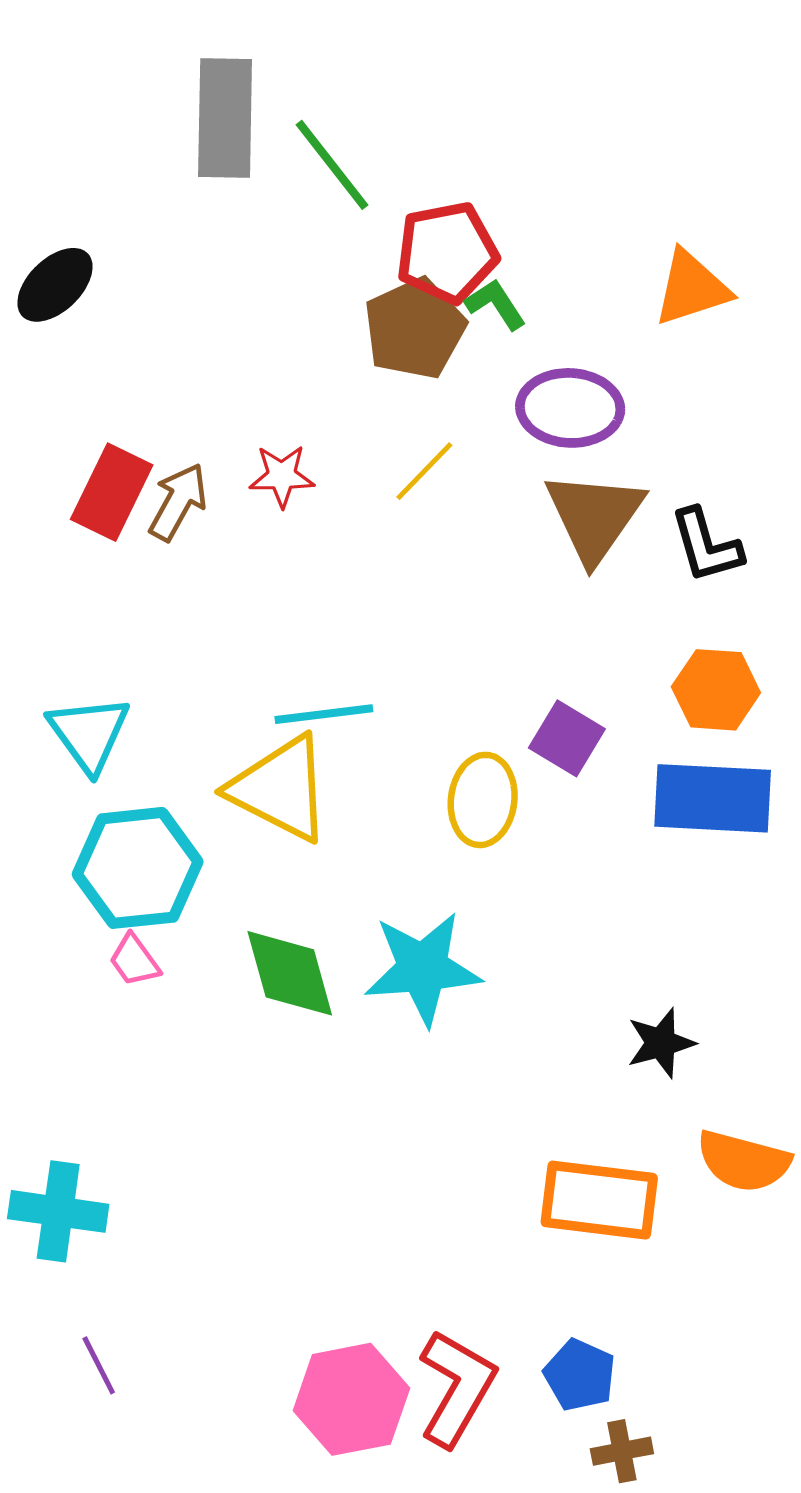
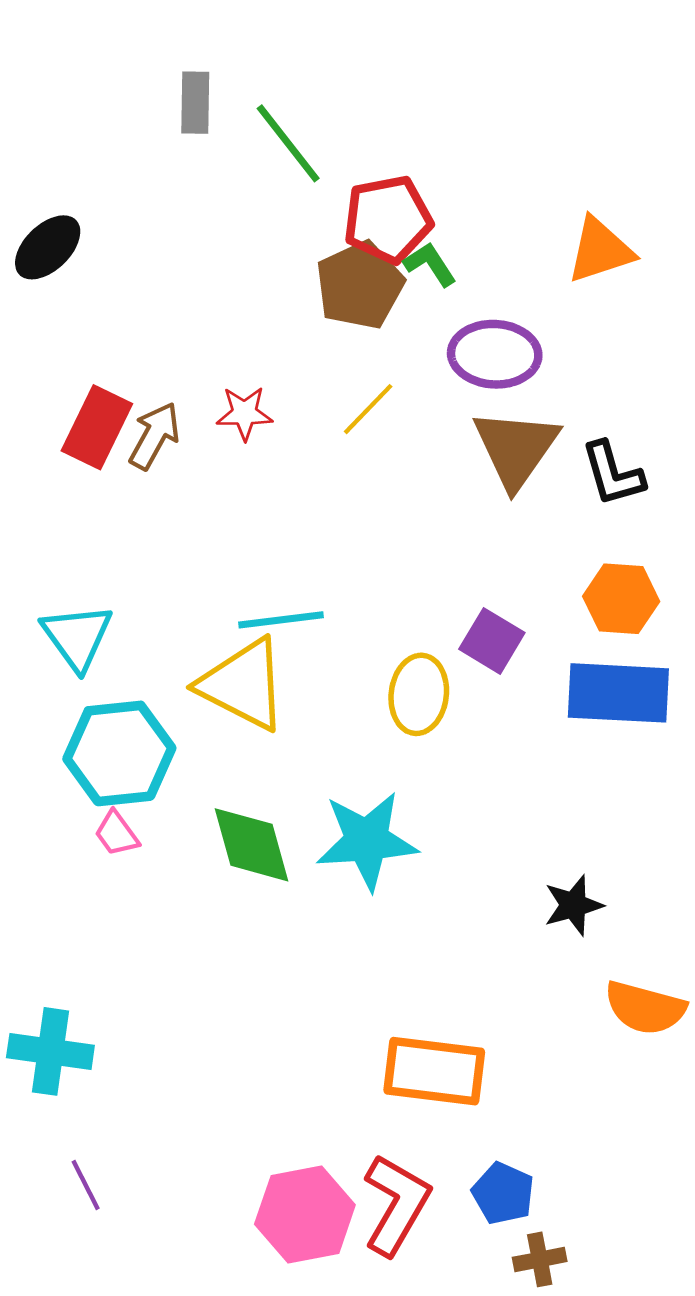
gray rectangle: (225, 118) -> (195, 103), size x0.6
orange rectangle: (599, 1200) -> (434, 1071), moved

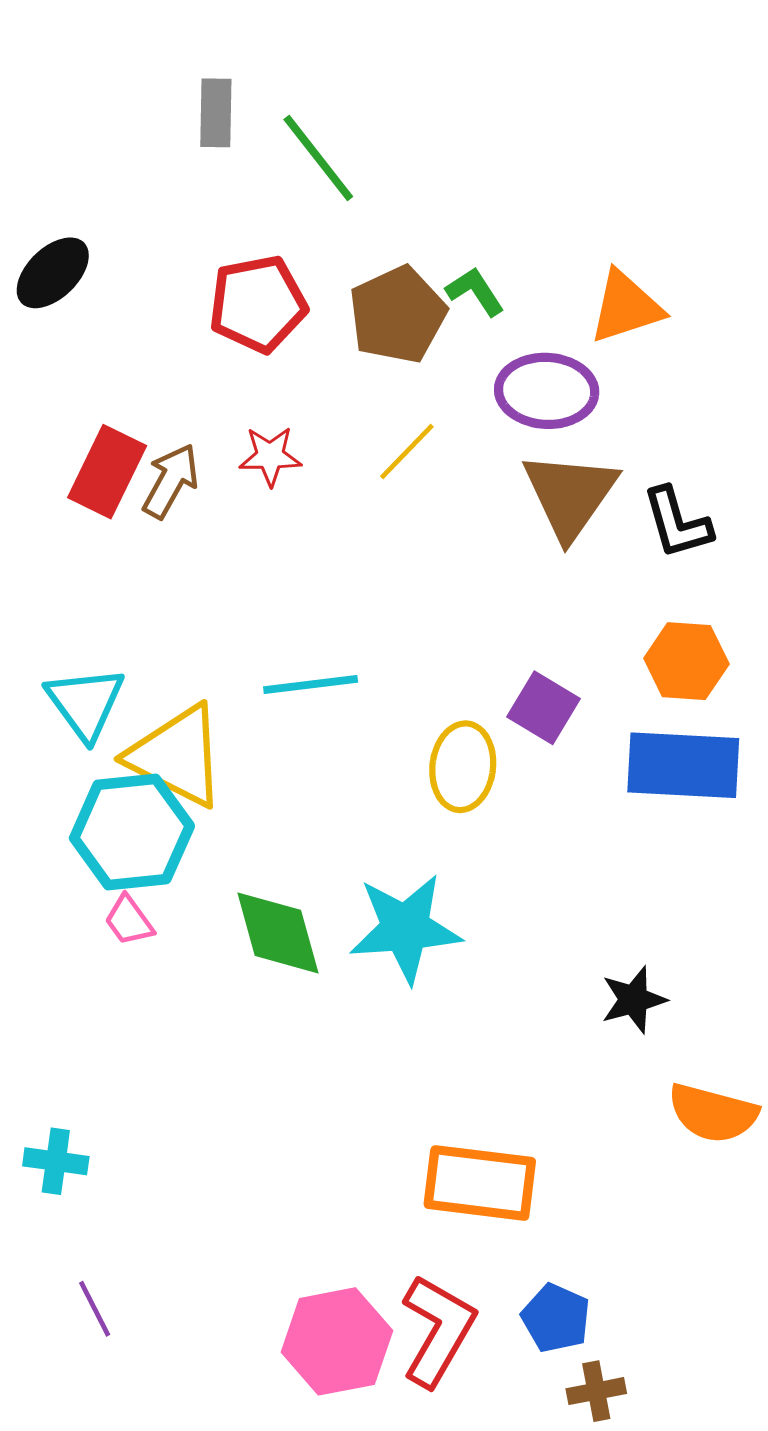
red pentagon: (388, 219) -> (258, 304), moved
orange triangle: (600, 250) -> (626, 307), moved
yellow triangle: (243, 685) -> (177, 756), moved
cyan cross: (50, 1051) -> (56, 1161), size x0.7

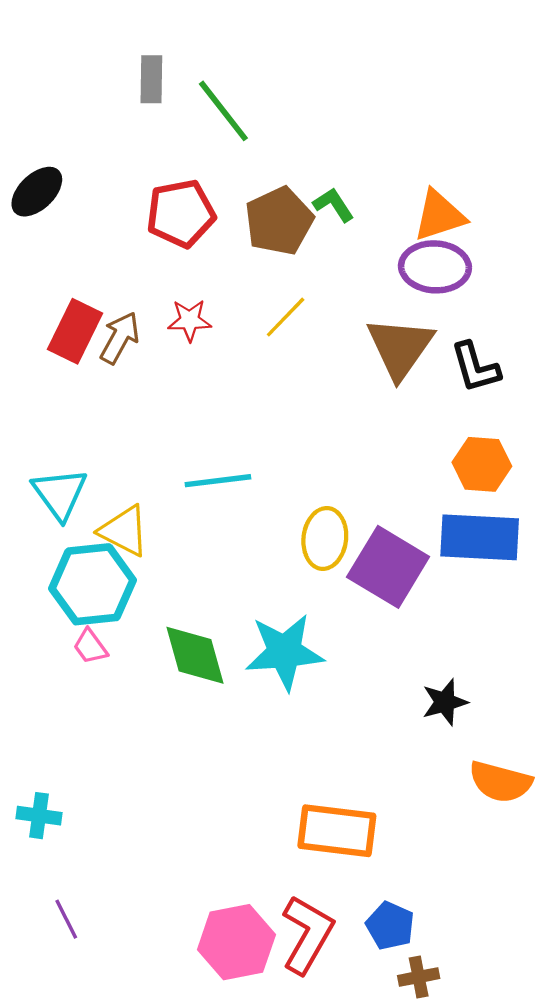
purple ellipse: (547, 391) -> (435, 267), moved
purple square: (544, 708) -> (388, 567), moved, size x1.6
yellow triangle: (177, 756) -> (124, 531), size x0.7

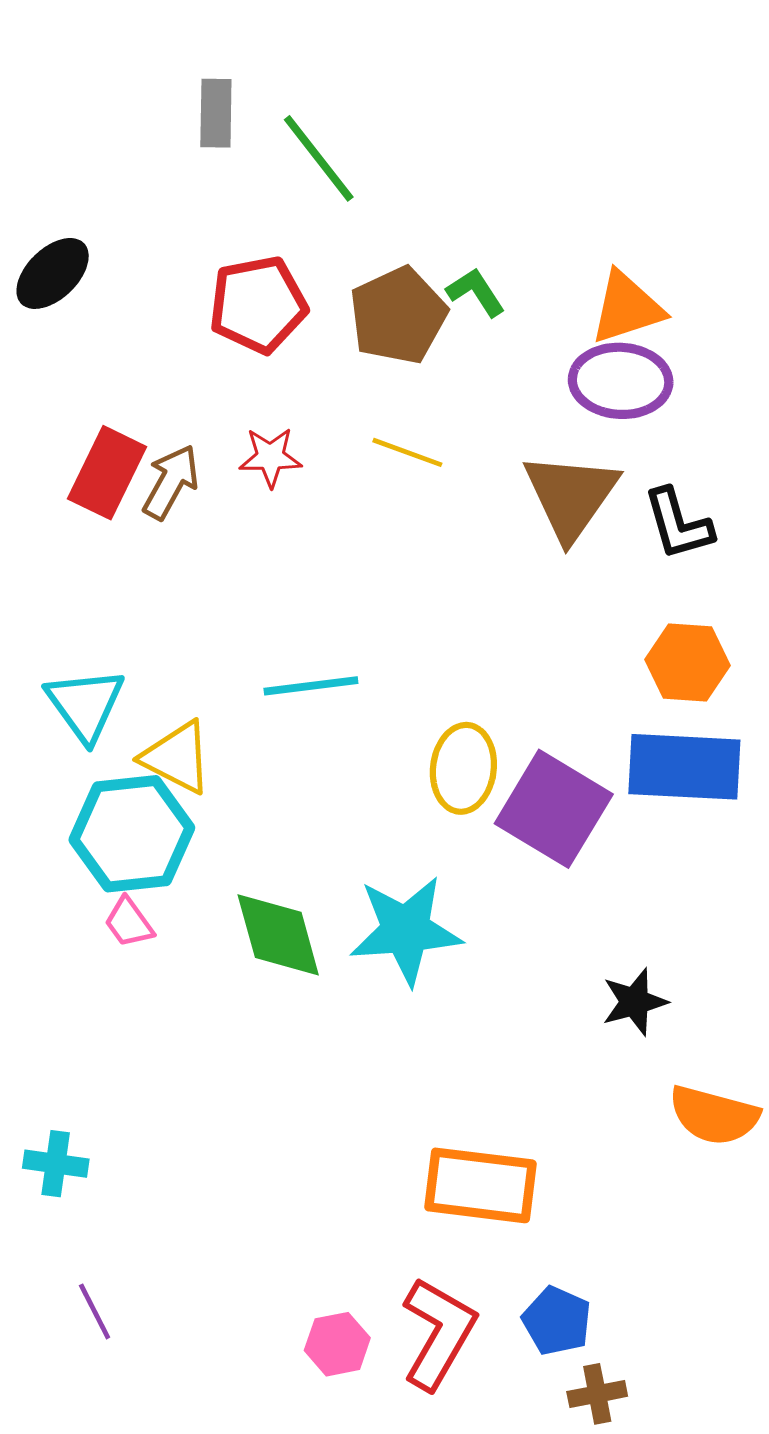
yellow line: (286, 317) -> (407, 452), turned 66
pink hexagon: (236, 942) -> (337, 1344), size x0.6

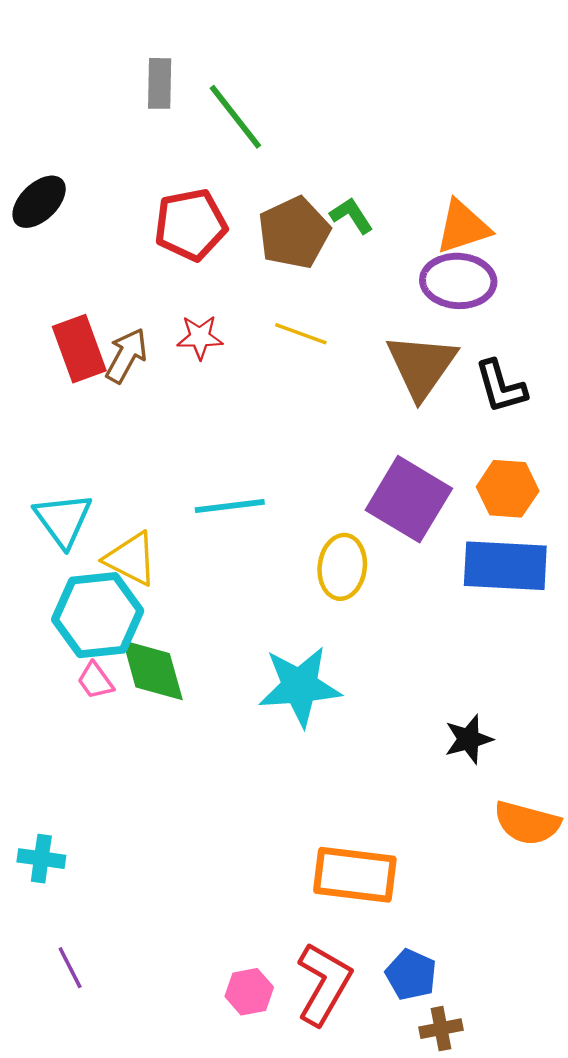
red rectangle: (107, 473) -> (79, 349), turned -46
purple square: (554, 809) -> (409, 499), moved
green diamond: (278, 935) -> (153, 670), moved

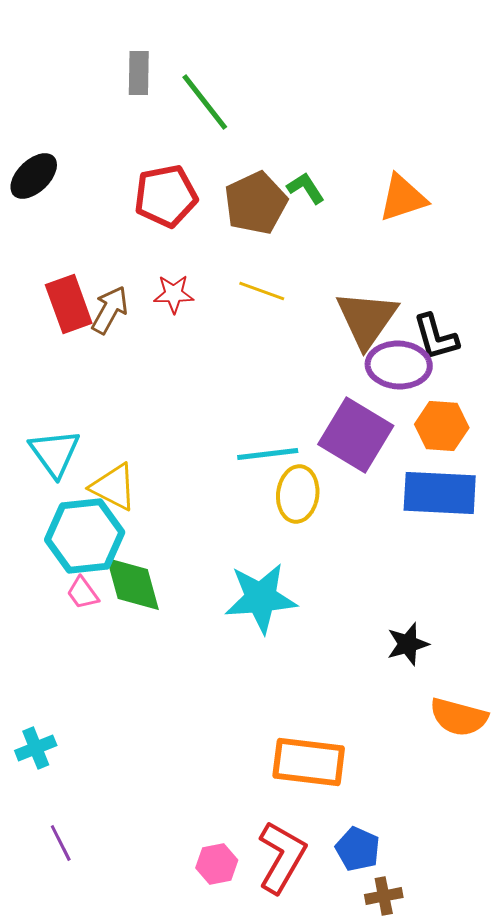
purple ellipse: (458, 281) -> (399, 365), moved
cyan line: (230, 506) -> (268, 454), moved
cyan cross: (41, 859) -> (36, 748), turned -30

